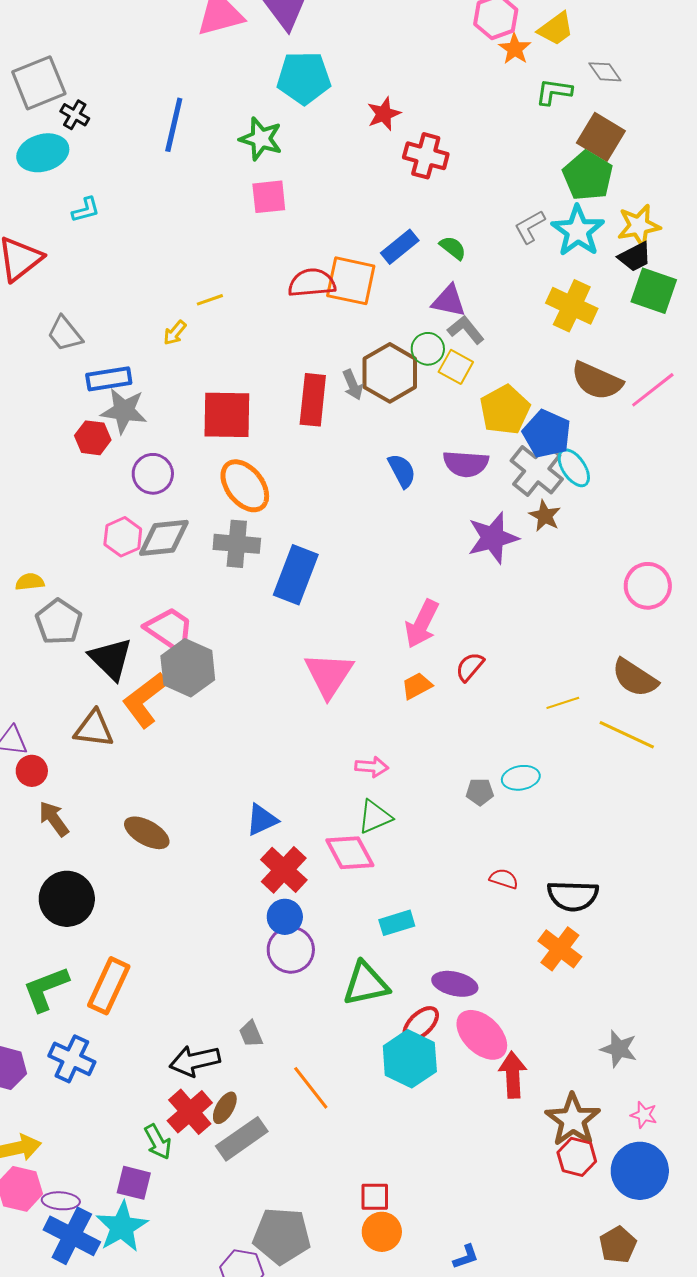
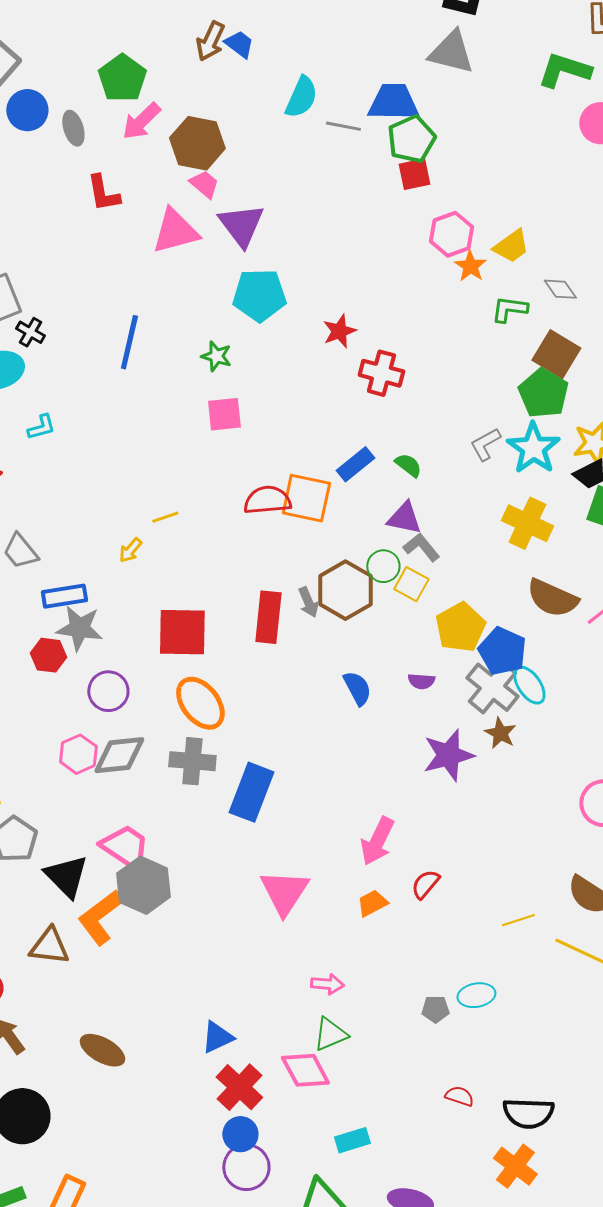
green star: (261, 139) -> (216, 356), size x0.7
purple semicircle: (466, 464) -> (421, 681), size x0.6

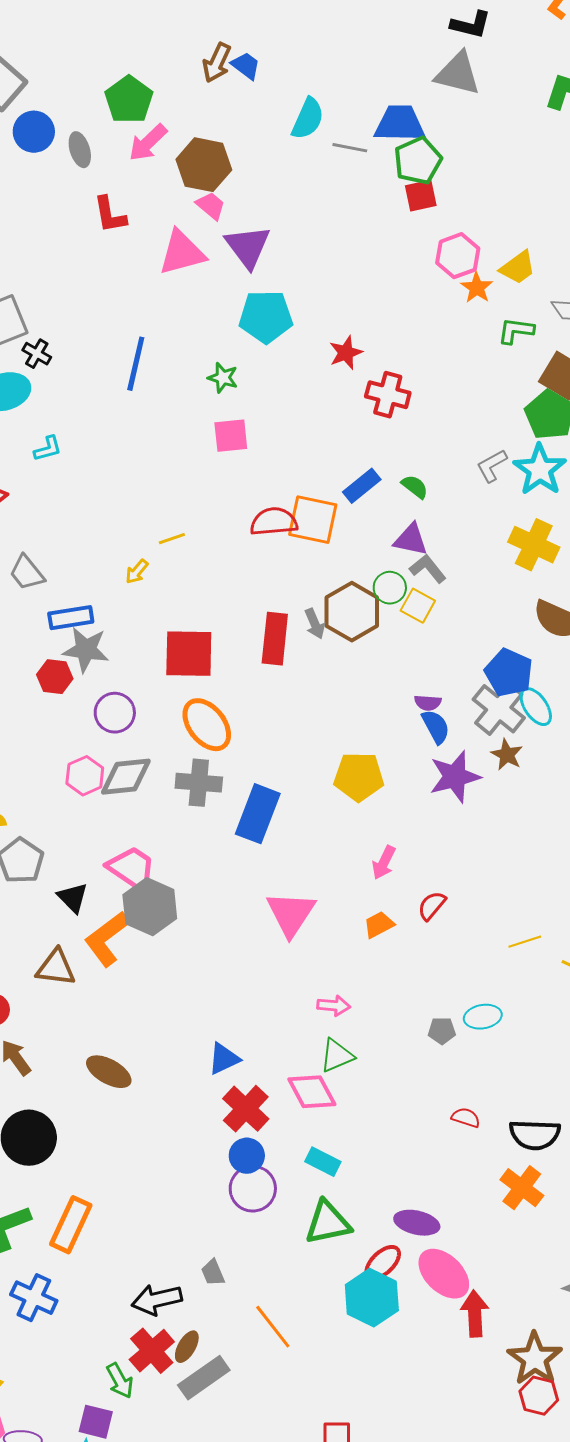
yellow pentagon: (460, 627) -> (359, 777), moved, turned 30
blue semicircle: (357, 688) -> (436, 727), moved
pink arrow: (377, 841) -> (384, 863), size x0.7
black triangle: (66, 876) -> (73, 898), size x0.7
cyan rectangle: (352, 1140) -> (323, 1162), moved, turned 44

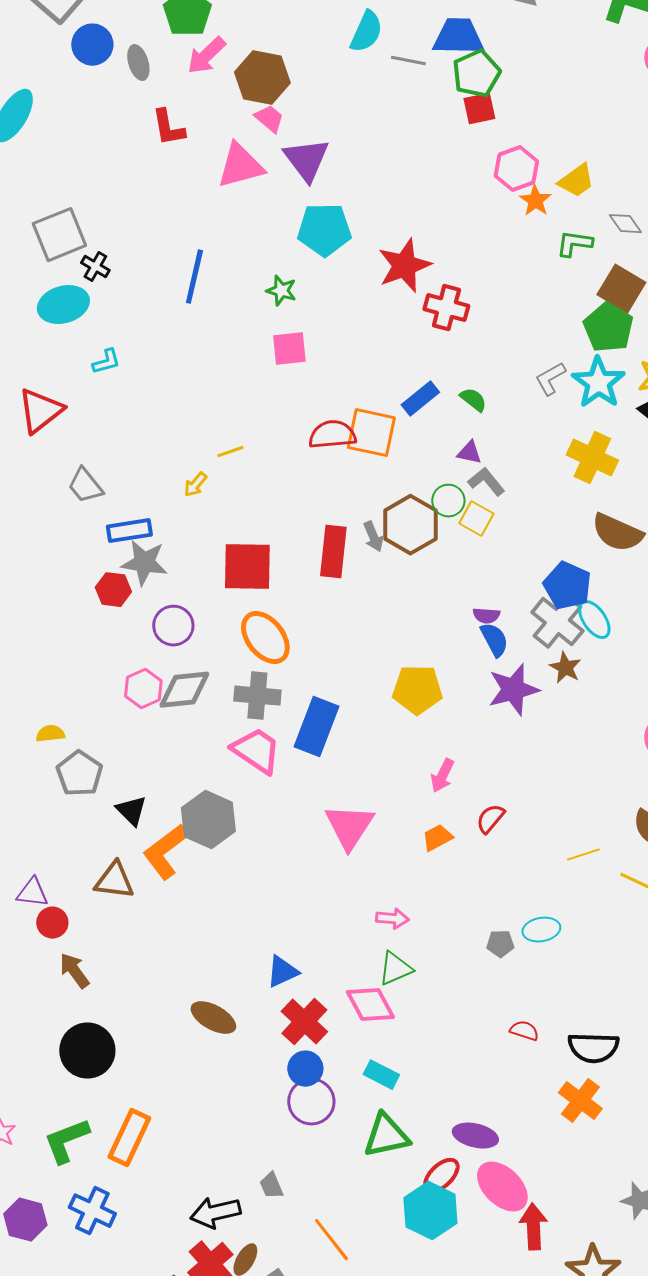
red star: (346, 353) -> (404, 266), size x1.6
purple triangle: (411, 540) -> (469, 453), size x0.7
pink trapezoid: (132, 869) -> (256, 751), moved
brown ellipse: (109, 1072) -> (213, 1018), moved

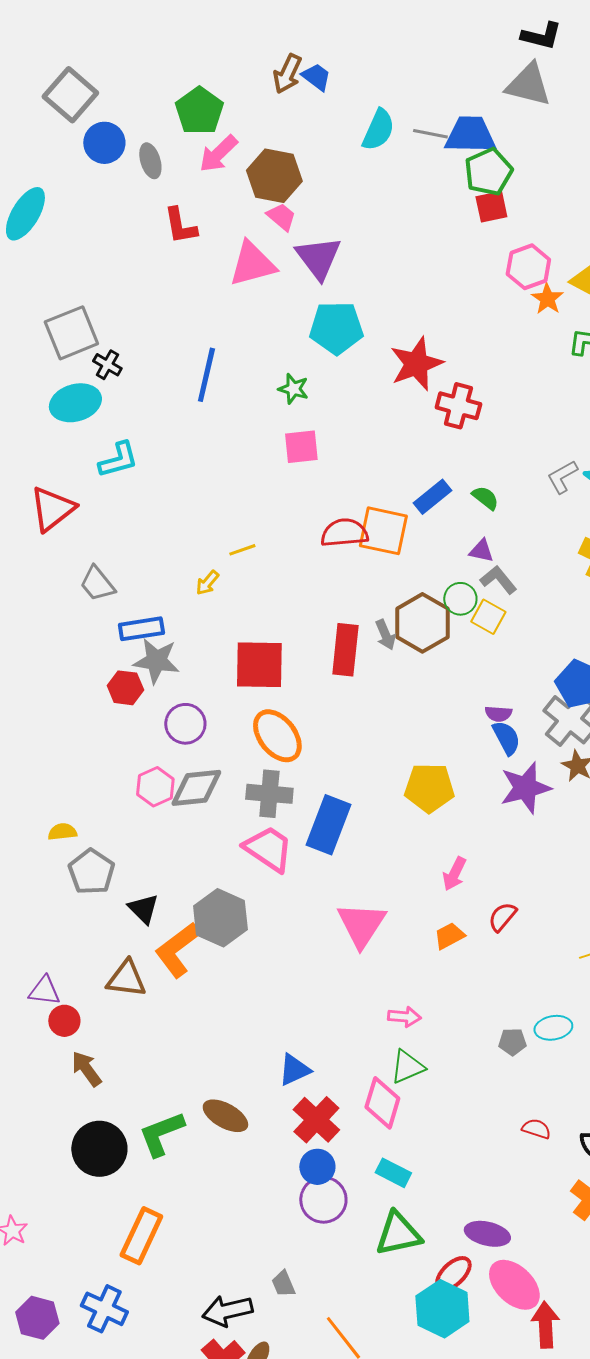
gray line: (408, 61) -> (430, 134), moved
cyan L-shape: (106, 362) -> (118, 460), size x1.4
pink diamond: (370, 1005) -> (382, 1103), turned 45
green L-shape: (66, 1141) -> (161, 1134), moved

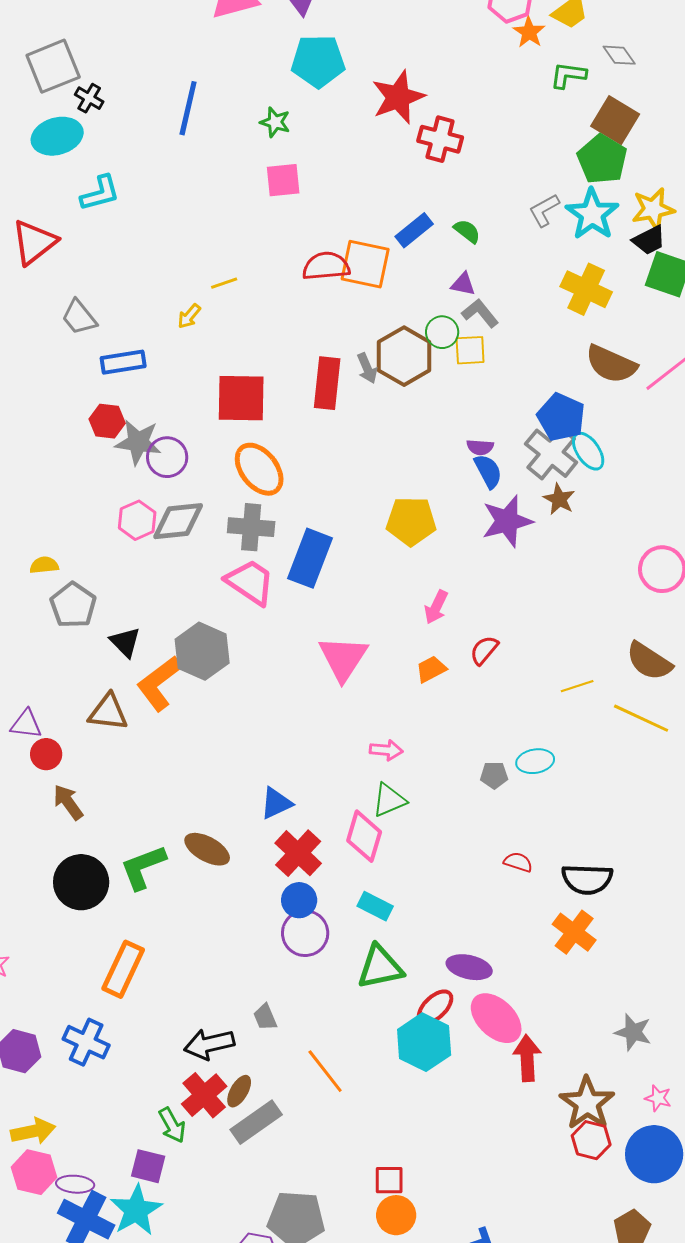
yellow square: (488, 617) -> (470, 350), turned -32
gray star: (156, 661) -> (138, 442), moved

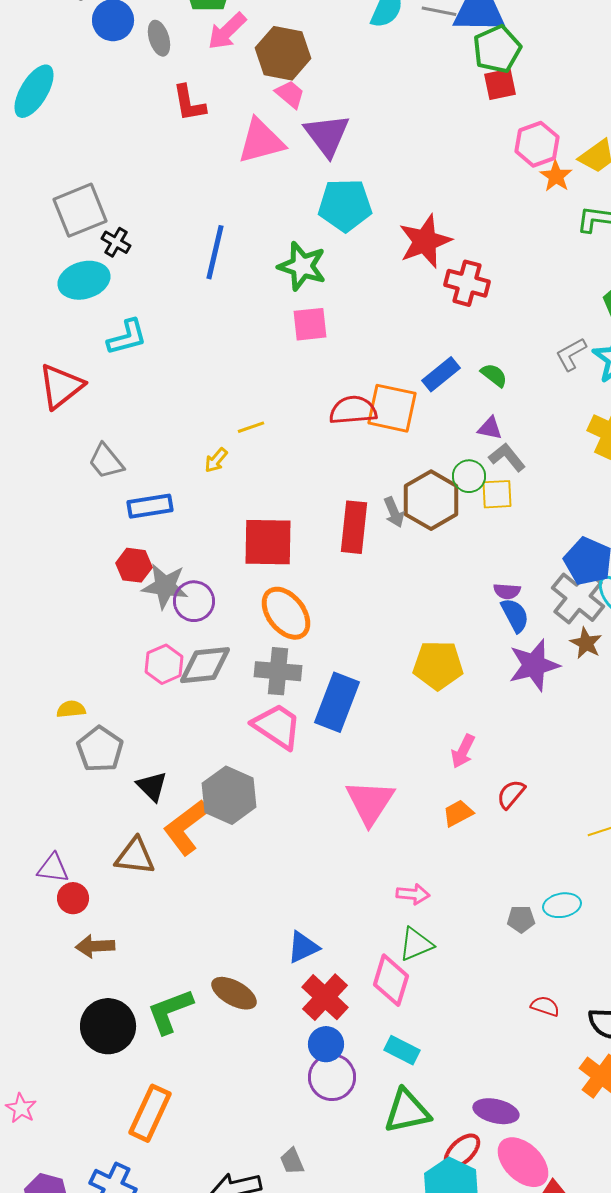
green star: (275, 122) -> (302, 266), size x1.6
brown arrow: (68, 802) -> (95, 946), turned -57

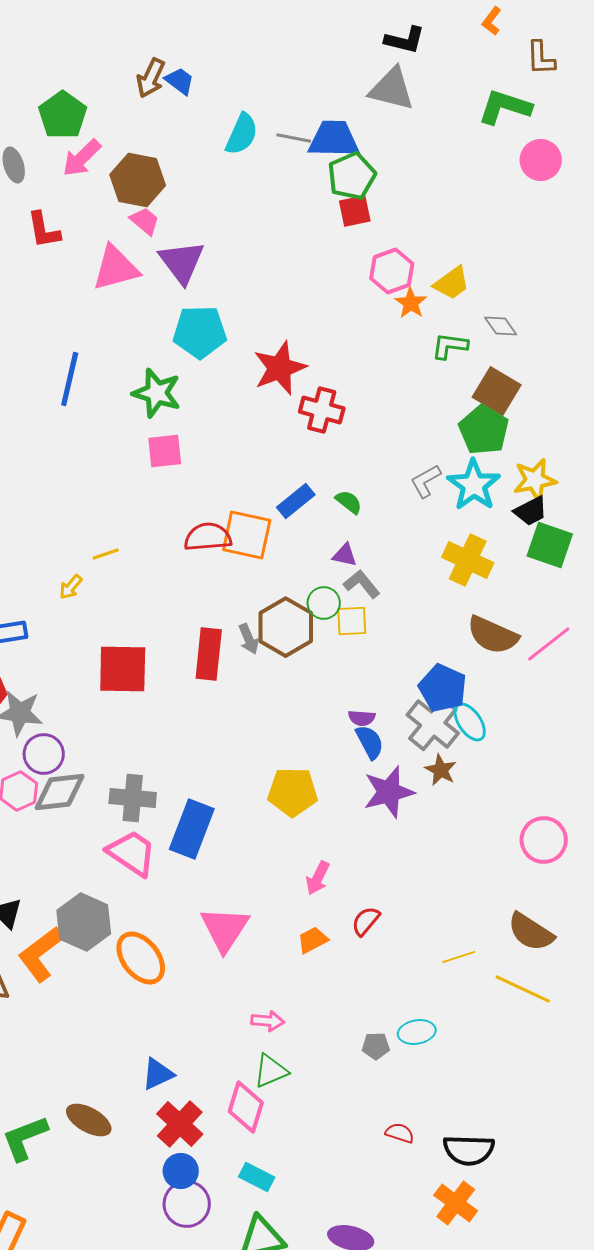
purple circle: (194, 601) -> (44, 754), moved
orange ellipse: (286, 613) -> (141, 958), moved

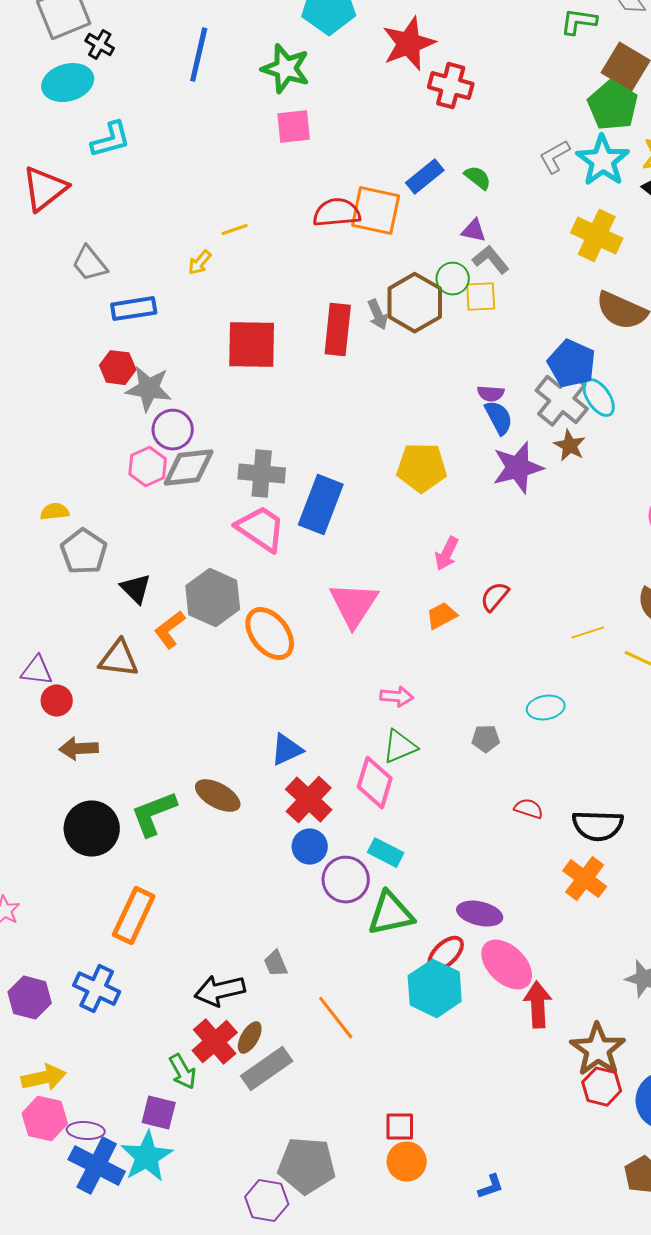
orange L-shape: (41, 954) -> (170, 630), size x0.7
gray pentagon: (376, 1046) -> (486, 739), moved
purple circle: (187, 1204) -> (346, 880), moved

